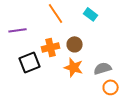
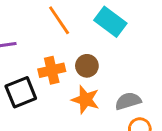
cyan rectangle: (91, 14) -> (110, 22), size x1.5

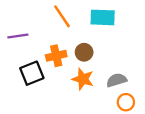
cyan rectangle: (110, 22) -> (103, 17), turned -35

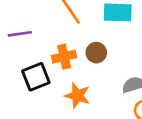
orange star: (83, 79) -> (77, 96), moved

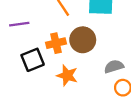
brown circle: (96, 53) -> (83, 40), size x1.5

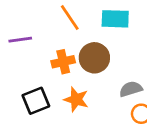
black square: (33, 60) -> (36, 101), moved

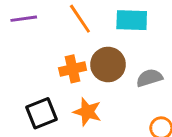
purple line: (20, 40) -> (24, 19), moved
gray semicircle: (131, 89) -> (149, 78), moved

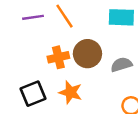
purple line: (24, 19) -> (33, 17), moved
cyan rectangle: (132, 20) -> (121, 17), moved

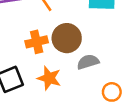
gray semicircle: (121, 65) -> (88, 62), moved

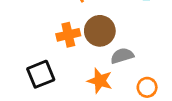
orange star: (49, 78) -> (100, 81), moved

